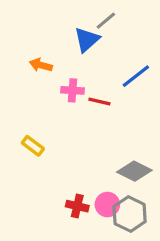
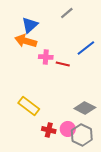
blue triangle: (87, 40) -> (30, 25), moved
orange arrow: (41, 65) -> (26, 41), size x1.5
yellow rectangle: (33, 146) -> (29, 106), moved, size x1.5

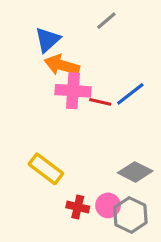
orange arrow: (26, 41) -> (62, 65), moved
blue line: (86, 48) -> (130, 94), moved
pink cross: (46, 57) -> (73, 91), size x1.5

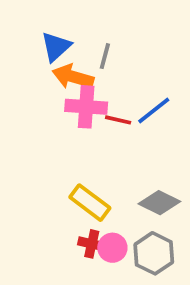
gray line: (106, 21) -> (105, 56), moved, turned -35
yellow rectangle: (46, 169) -> (90, 203), moved
pink circle: (108, 205) -> (112, 248), moved

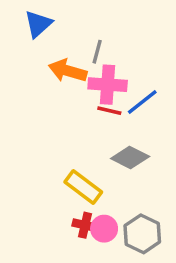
blue triangle: (56, 47) -> (38, 24), moved
pink cross: (86, 107) -> (108, 85), moved
gray diamond: (159, 203) -> (130, 158), moved

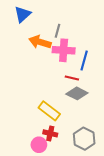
blue line: (142, 102) -> (84, 61), turned -36
red line: (109, 111) -> (72, 78), moved
pink circle: (104, 229) -> (39, 145), moved

